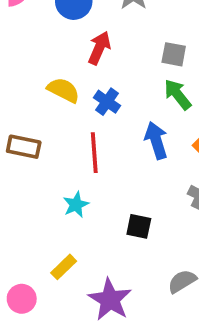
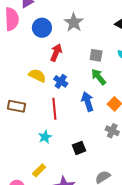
black square: (139, 226) -> (79, 148), turned -32

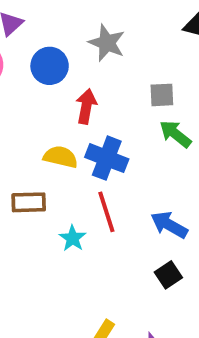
blue cross: (61, 81) -> (107, 158), size x1.5
blue arrow: (88, 102) -> (169, 225), moved, turned -30
brown rectangle: (16, 106) -> (29, 202), moved
cyan star: (45, 137) -> (73, 238), moved

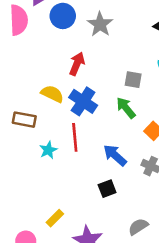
blue circle: (50, 66) -> (63, 16), moved
gray square: (162, 95) -> (133, 80), moved
green arrow: (175, 134) -> (126, 108), moved

